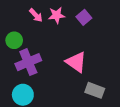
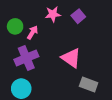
pink arrow: (36, 15) -> (32, 33), moved, turned -104
green circle: (14, 40) -> (15, 26), moved

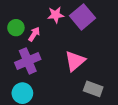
purple square: (78, 16) -> (82, 17), size x1.6
pink triangle: (71, 58) -> (75, 61), turned 45

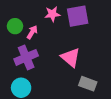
purple square: (82, 17) -> (78, 16), turned 30
pink triangle: (75, 61) -> (71, 57), turned -40

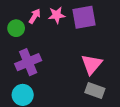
pink arrow: (32, 32) -> (35, 16), moved
pink triangle: (71, 57) -> (92, 64), moved, turned 30

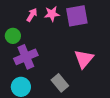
green circle: (16, 28) -> (13, 36), moved
gray rectangle: (95, 91) -> (60, 83), moved, turned 30

